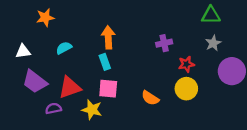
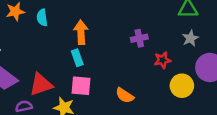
cyan semicircle: (64, 48) -> (42, 18), moved, turned -70
yellow circle: (186, 89) -> (182, 86), moved

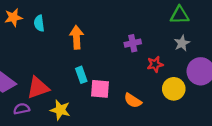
cyan rectangle: (77, 58) -> (81, 75), moved
pink square: (81, 86) -> (100, 89), moved
orange semicircle: (125, 95) -> (133, 101), moved

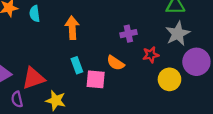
gray star: (182, 43) -> (178, 34), size x1.5
orange semicircle: (133, 101) -> (116, 63), moved
purple semicircle: (22, 109) -> (17, 99), turned -91

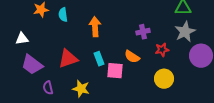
red triangle: (33, 78) -> (68, 59), moved
yellow circle: (169, 79) -> (164, 79), moved

